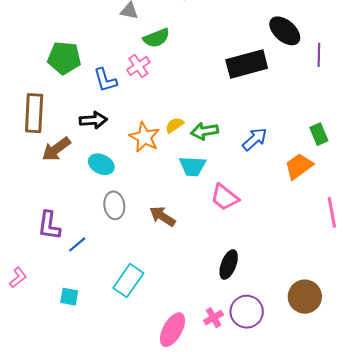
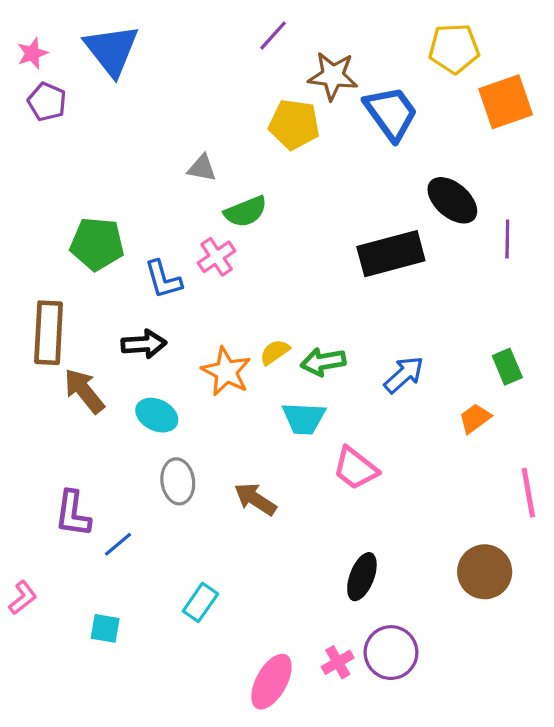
brown arrow: (56, 149) -> (84, 391), turned 88
orange trapezoid: (299, 166) -> (475, 418), size x0.7
cyan rectangle: (128, 281) -> (200, 602), size x0.7
brown circle: (305, 297) -> (485, 572), moved

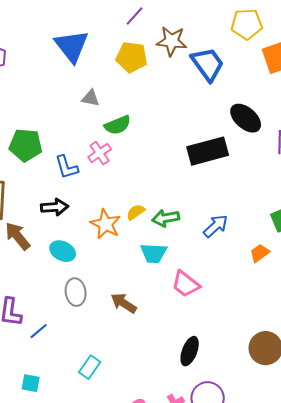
blue triangle: (112, 50) -> (72, 46), moved
yellow pentagon: (294, 124) -> (132, 57), moved

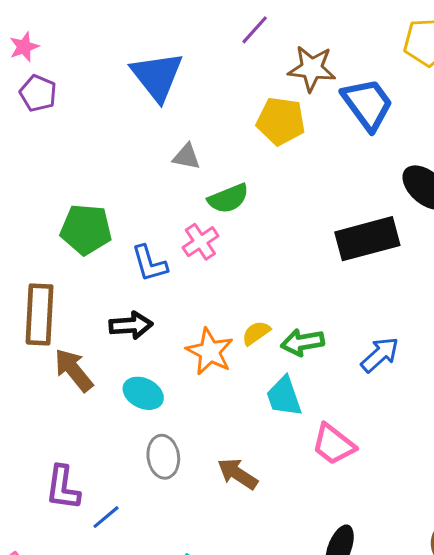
yellow pentagon: (132, 57) -> (281, 121), moved
cyan trapezoid: (154, 253) -> (284, 396), turned 68

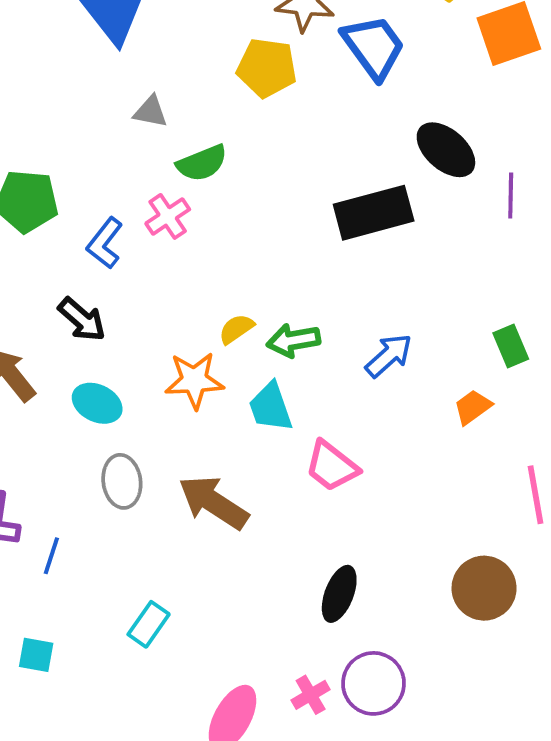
blue L-shape: (149, 263) -> (105, 243), turned 54
black arrow: (131, 325) -> (82, 319), turned 45
orange star: (210, 352) -> (194, 380), moved, turned -30
brown arrow: (238, 474) -> (213, 502), size x1.4
blue line: (106, 517) -> (51, 556), turned -32

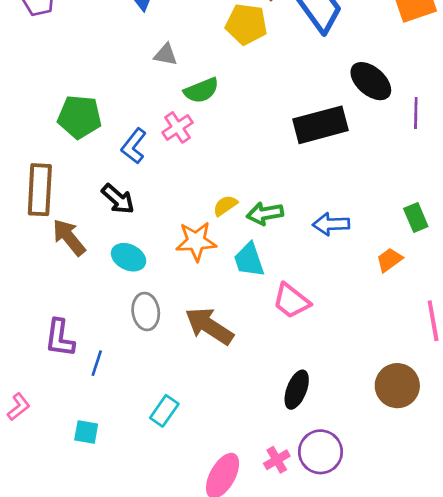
blue arrow: (389, 356) -> (331, 224), turned -140

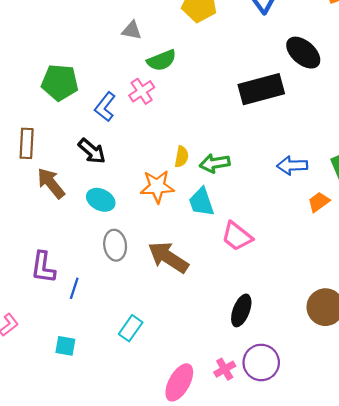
brown rectangle: (40, 190) -> (27, 143), size x0.7
yellow semicircle: (225, 206) -> (182, 157), turned 135
blue arrow: (331, 224) -> (292, 165), moved

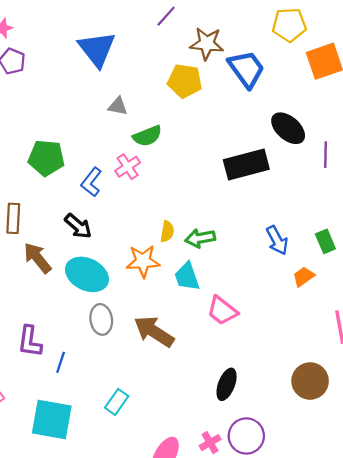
blue arrow: (292, 165) -> (277, 240), turned -116
cyan ellipse: (101, 200) -> (87, 274), size x1.5
cyan square: (65, 346) -> (52, 419), size x2.0

